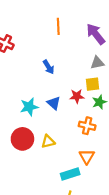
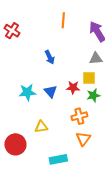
orange cross: (87, 126) -> (79, 116), turned -35
red circle: (22, 139) -> (15, 144), moved
orange triangle: (87, 157) -> (83, 139), moved

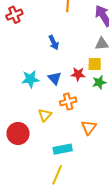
red cross: (12, 31) -> (14, 15), turned 35
orange cross: (79, 116) -> (68, 101), moved
yellow triangle: (41, 127) -> (45, 115), turned -40

